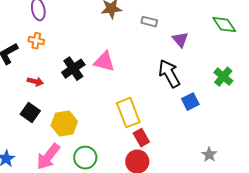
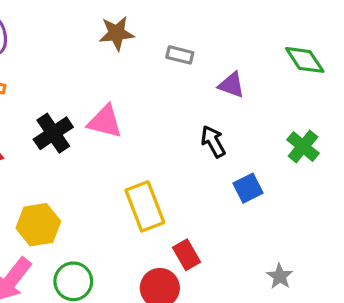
purple triangle: (180, 40) -> (231, 85), turned -30
black arrow: (169, 74) -> (213, 141), size x0.7
red rectangle: (141, 138) -> (186, 255), moved

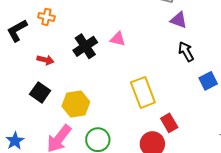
purple triangle: (231, 85) -> (179, 20), moved
pink triangle: (105, 122) -> (118, 39), size x0.7

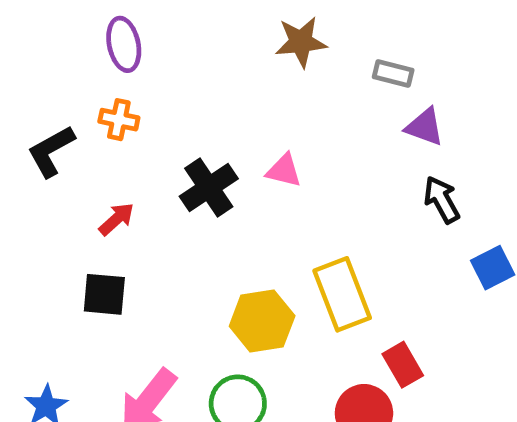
red arrow: (45, 60) -> (116, 219), turned -56
black square: (40, 92) -> (104, 294), turned -30
yellow hexagon: (76, 104) -> (262, 321), moved

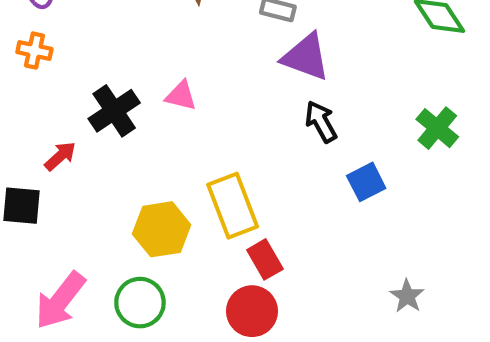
purple triangle: (425, 127) -> (306, 57), size x1.4
red arrow: (116, 219) -> (60, 156), moved
red rectangle: (403, 365) -> (265, 259), moved

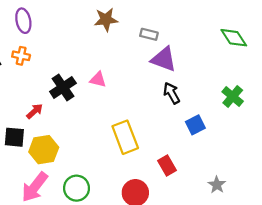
yellow hexagon: (162, 229) -> (44, 150), moved
red rectangle: (265, 259) -> (167, 166), moved

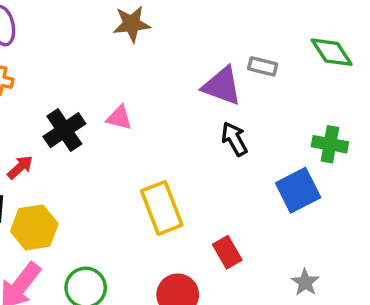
gray rectangle: (149, 34) -> (263, 66), moved
green cross: (233, 97) -> (330, 144), turned -30
blue square: (195, 125) -> (298, 190), moved, size x1.4

